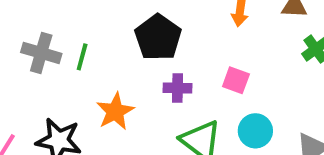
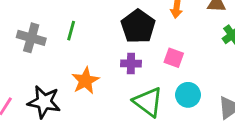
black pentagon: (158, 37) -> (138, 26), moved
green line: (82, 57) -> (71, 31), moved

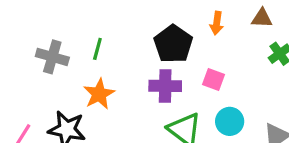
purple cross: (131, 63) -> (165, 86), size x1.4
orange star: (85, 81) -> (99, 94), moved

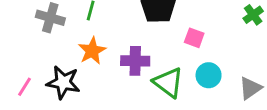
purple cross: (165, 86) -> (135, 61), moved

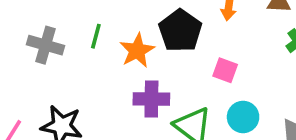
orange star: (92, 51) -> (137, 51), moved

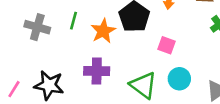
purple cross: (151, 99) -> (97, 71), moved

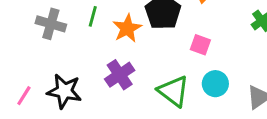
purple cross: (97, 71) -> (120, 75), turned -35

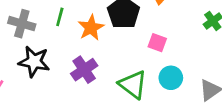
black star: (64, 91) -> (34, 62), moved

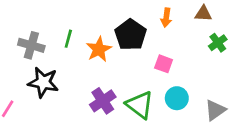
purple cross: (84, 70) -> (103, 101), moved

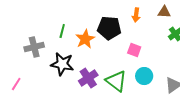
black pentagon: (131, 35) -> (109, 28), turned -30
gray cross: (31, 45) -> (34, 47), moved, turned -30
black star: (43, 82) -> (62, 64), moved

